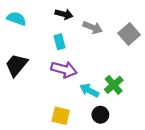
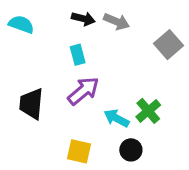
gray arrow: (93, 27) -> (117, 22), moved
black trapezoid: (16, 65) -> (31, 104), moved, turned -35
purple arrow: (64, 69) -> (83, 91), turned -55

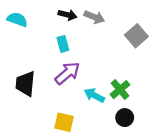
black circle: (131, 150) -> (125, 118), moved

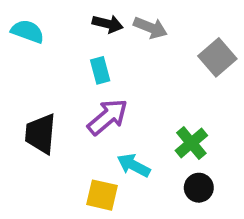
cyan arrow: (94, 95) -> (134, 165), moved

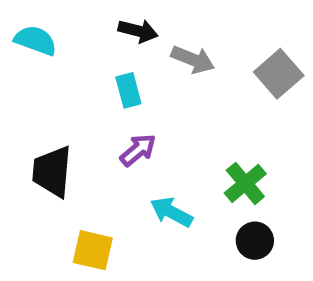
gray arrow: (150, 28) -> (193, 59), moved
purple arrow: (108, 117) -> (138, 150), size x0.7
yellow square: (102, 195) -> (93, 250), moved

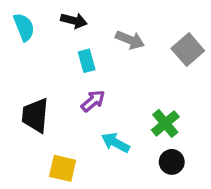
black arrow: (138, 31) -> (74, 21), moved
cyan semicircle: (36, 40) -> (24, 27), turned 48

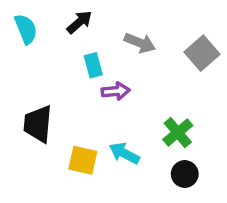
black arrow: (74, 21) -> (79, 22), turned -55
purple arrow: (93, 101) -> (116, 91), moved, turned 35
yellow square: (63, 168) -> (83, 160), moved

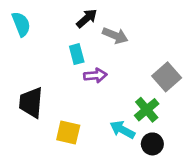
black arrow: (79, 22) -> (87, 18), moved
gray square: (202, 53) -> (167, 77), moved
cyan arrow: (124, 153) -> (122, 130), moved

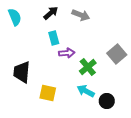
black arrow: (87, 18) -> (51, 13), moved
gray arrow: (115, 35) -> (81, 15), moved
green cross: (147, 110) -> (88, 67), moved

